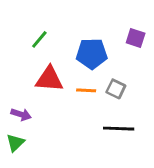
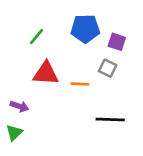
purple square: (136, 38) -> (117, 42), moved
blue pentagon: (92, 54) -> (85, 29), moved
gray square: (116, 89) -> (108, 68), moved

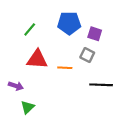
black line: (110, 119) -> (101, 85), moved
green triangle: (14, 133) -> (28, 107), moved

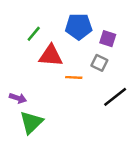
red triangle: (37, 59) -> (51, 56), moved
black line: (101, 85) -> (115, 97), turned -40
green triangle: (28, 107) -> (31, 122), size x1.5

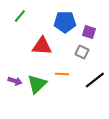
green line: (34, 34) -> (20, 16), moved
orange line: (74, 77) -> (62, 74), moved
green triangle: (31, 122) -> (37, 84), moved

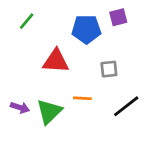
purple square: (89, 32) -> (118, 17), moved, turned -32
gray square: (82, 52) -> (109, 69), turned -32

